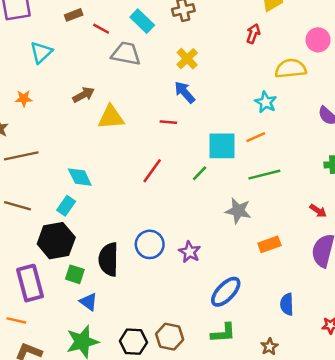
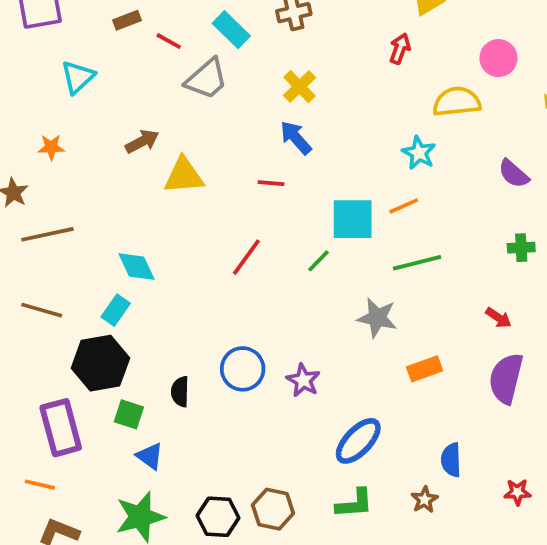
gray trapezoid: (126, 54) -> (207, 79), turned 128
black semicircle: (109, 259) -> (180, 392), size x0.6
brown star: (269, 347) -> (425, 500), moved

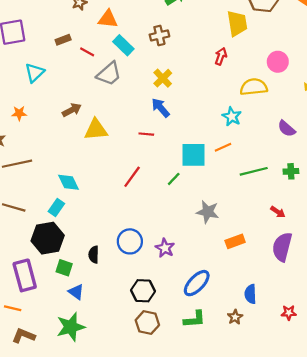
green line: (417, 263) -> (254, 171), moved
black hexagon: (218, 517) -> (143, 291), moved

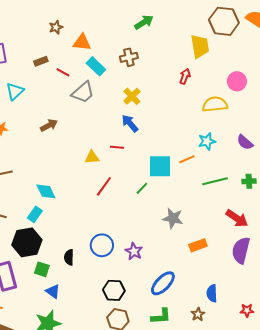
cyan star: (232, 117) -> (207, 141), moved, turned 30
yellow triangle: (96, 130) -> (92, 157), moved, size x0.7
red arrow: (278, 212) -> (237, 218), size x1.6

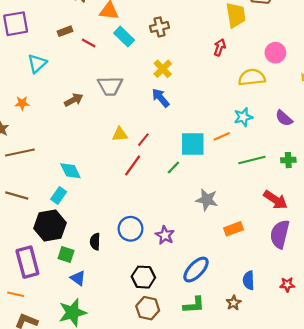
gray trapezoid: (83, 92) -> (110, 86), moved, turned 40
red line: (117, 147) -> (143, 140), moved, turned -56
red star: (247, 310) -> (287, 285), moved

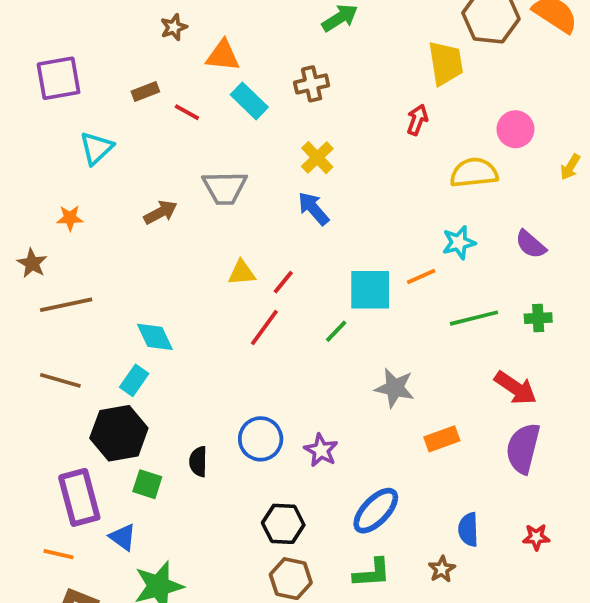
blue triangle: (78, 278) -> (123, 537), moved

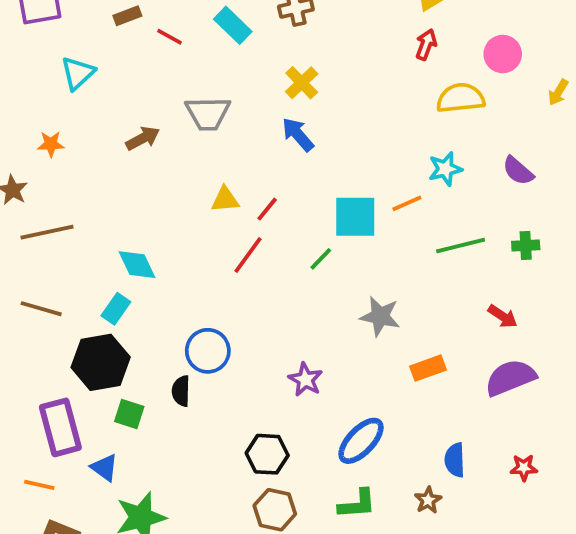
red arrow: (417, 120) -> (426, 44), moved
red arrow: (515, 388) -> (503, 316), size x0.7
blue circle: (261, 439) -> (208, 351), moved
purple semicircle: (523, 448) -> (510, 378), turned 54

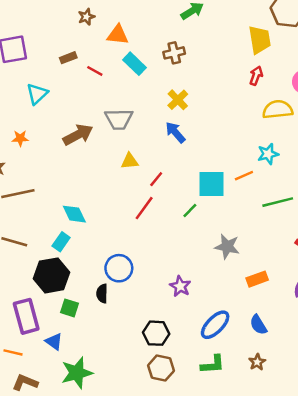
brown arrow: (143, 138) -> (78, 135), size x1.4
yellow triangle: (225, 200) -> (130, 161), moved
blue semicircle: (455, 460) -> (258, 325), moved, turned -30

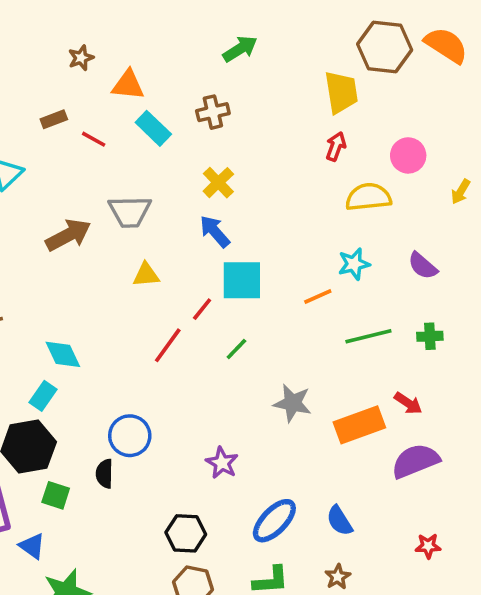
red line: (156, 179) -> (202, 309), moved
cyan square: (211, 184) -> (242, 280), moved
orange rectangle: (257, 279) -> (359, 425), moved, size x1.5

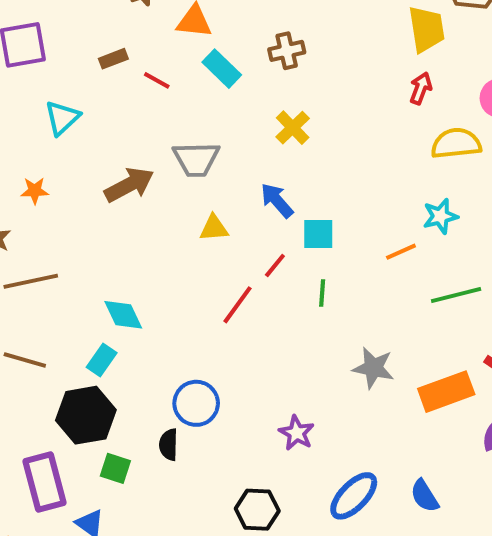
blue arrow: (215, 231) -> (277, 200), moved
cyan square: (242, 280) -> (318, 234), size x0.7
green line: (236, 349) -> (322, 293), moved, turned -40

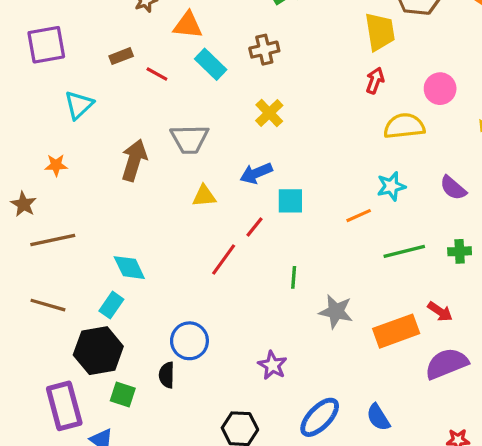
brown arrow: (129, 185) -> (134, 160), turned -45
blue arrow: (277, 200) -> (256, 173), turned -72
green line: (322, 293) -> (294, 277), moved

